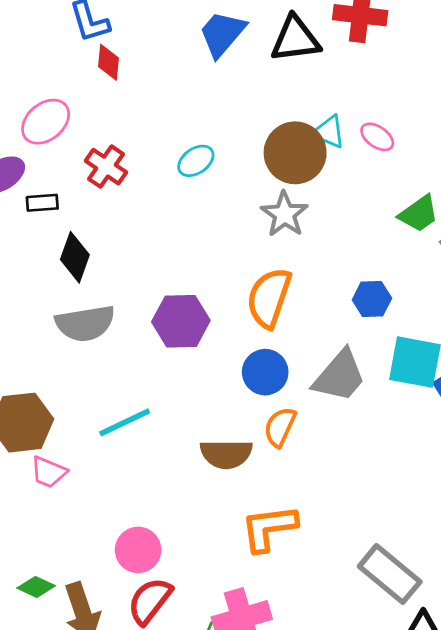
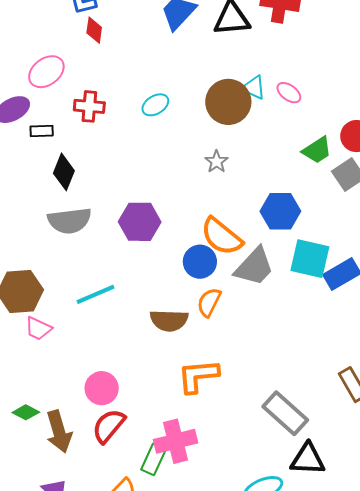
red cross: (106, 167) -> (89, 106), turned -32
gray star: (284, 214) -> (217, 162), moved, size x0.7
orange semicircle: (269, 298) -> (222, 236), moved, turned -72
blue hexagon: (372, 299) -> (280, 211), size x1.4

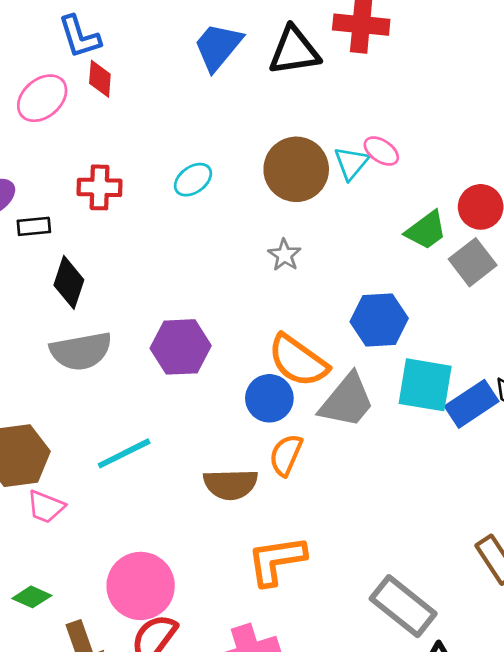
pink ellipse: (46, 72) -> (42, 98), moved
cyan triangle: (254, 88) -> (351, 163), moved, turned 48
pink circle: (102, 388) -> (141, 586), size x1.4
green diamond: (26, 412) -> (32, 597), moved

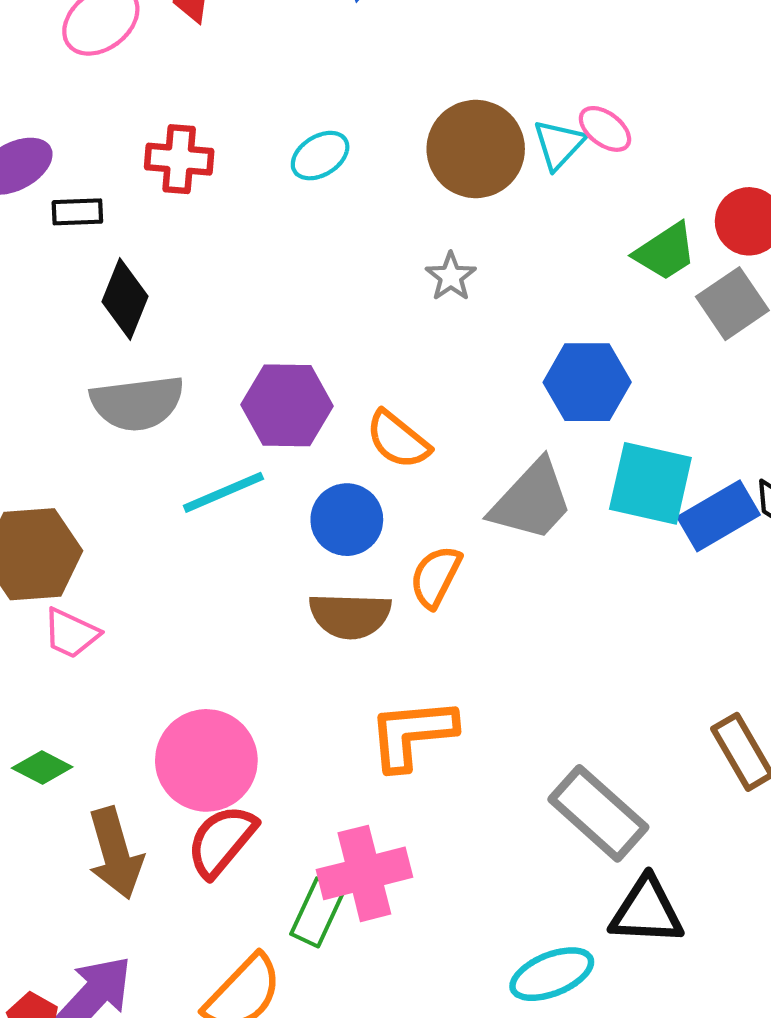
orange semicircle: (298, 361) -> (398, 440), moved, size x0.7
blue circle: (269, 398) -> (347, 520), moved
cyan line: (124, 453) -> (223, 492), moved

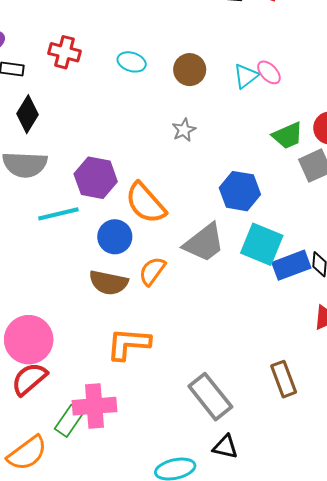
brown circle: (476, 149) -> (190, 70), moved, size x0.7
cyan ellipse: (320, 156) -> (132, 62), turned 40
orange semicircle: (398, 440) -> (146, 203), size x1.4
black triangle: (647, 911) -> (225, 447), size x0.7

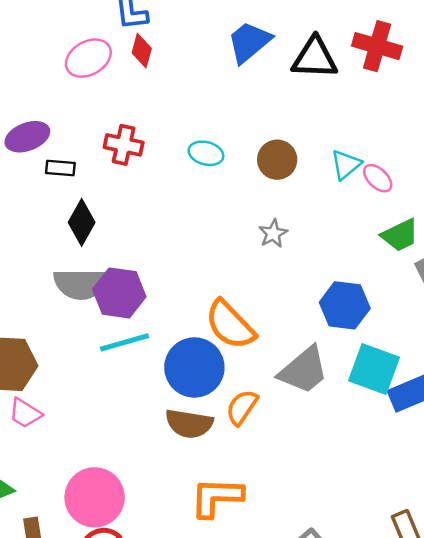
pink ellipse: (269, 72) -> (378, 178), moved
purple hexagon: (96, 178) -> (119, 293), moved
blue circle: (115, 237) -> (194, 367), size x1.4

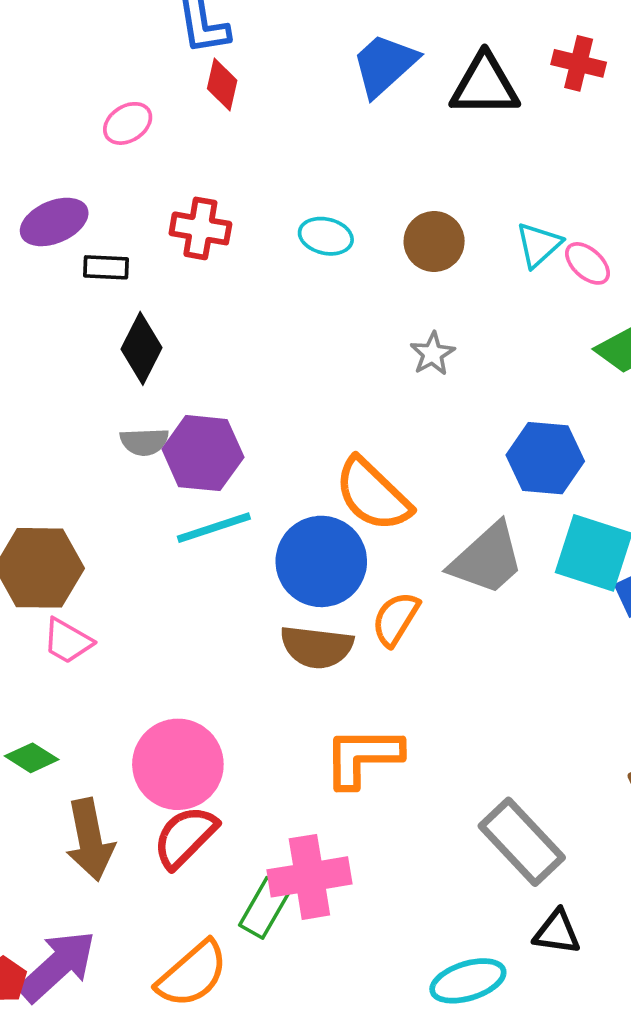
red cross: (377, 46) -> (579, 63), size x0.7
pink ellipse: (88, 58) -> (128, 123), moved, size x0.7
gray semicircle: (81, 284) -> (144, 442), size x0.6

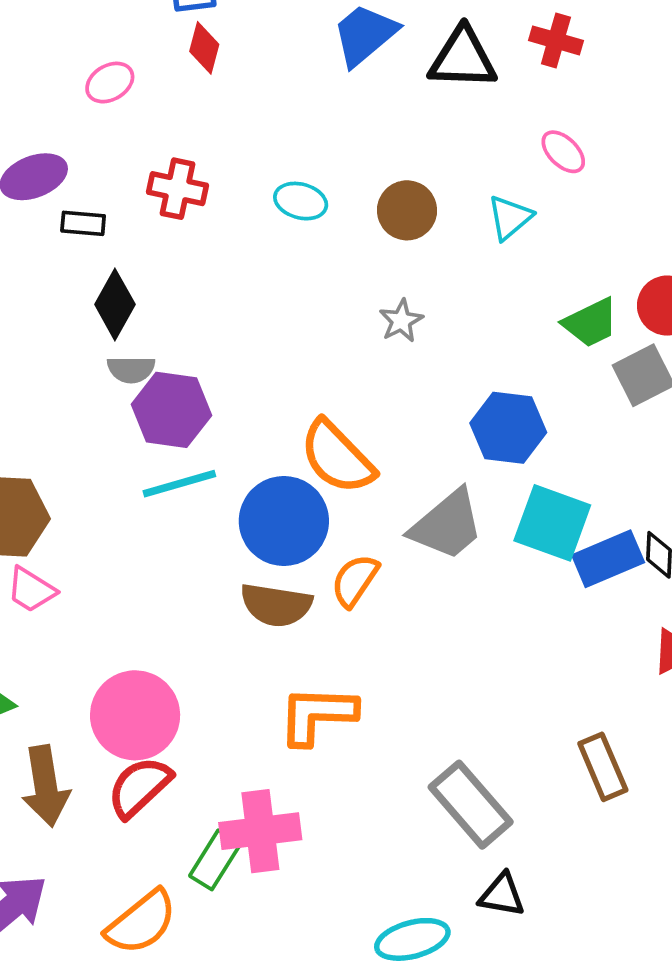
pink ellipse: (588, 263) -> (563, 152), moved
gray semicircle: (144, 442) -> (131, 369), moved

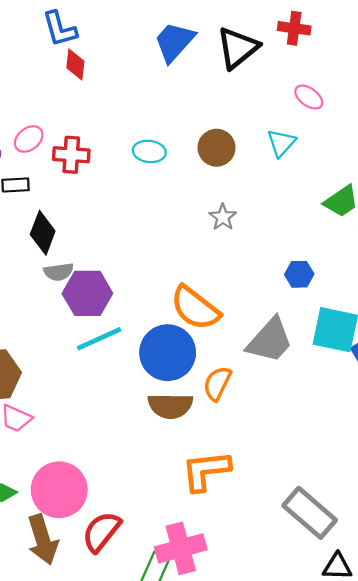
black triangle: (463, 58) -> (238, 48), turned -33
pink ellipse: (110, 83) -> (29, 139), moved
blue hexagon: (508, 428) -> (299, 274), size x0.6
pink circle: (135, 715) -> (59, 490), moved

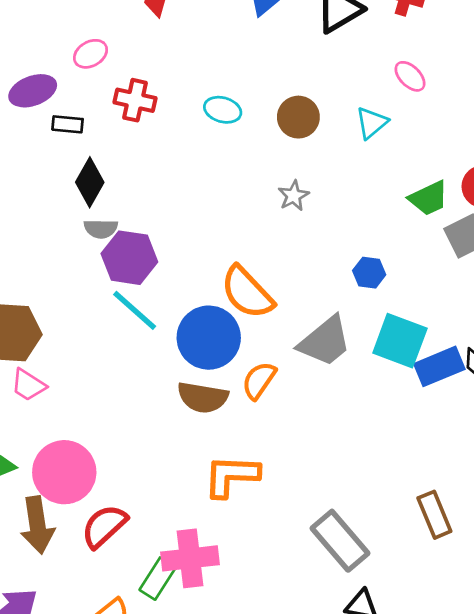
pink ellipse: (29, 139) -> (90, 54), moved
cyan line: (99, 339) -> (135, 310), turned 57

